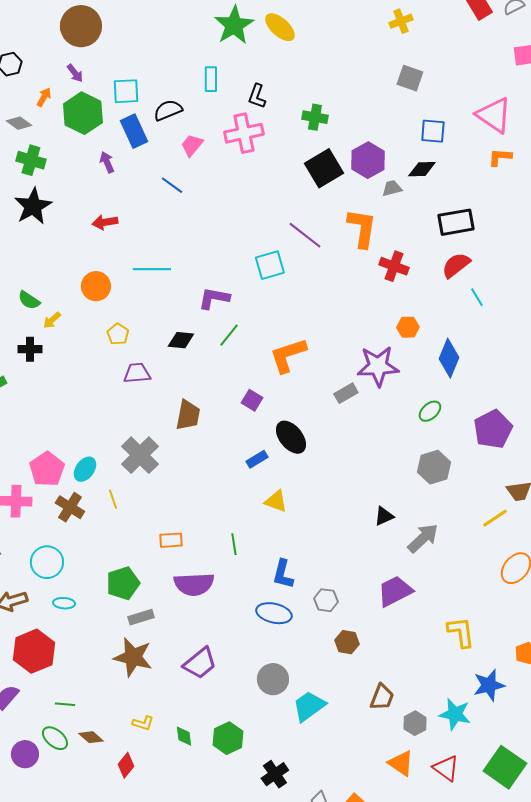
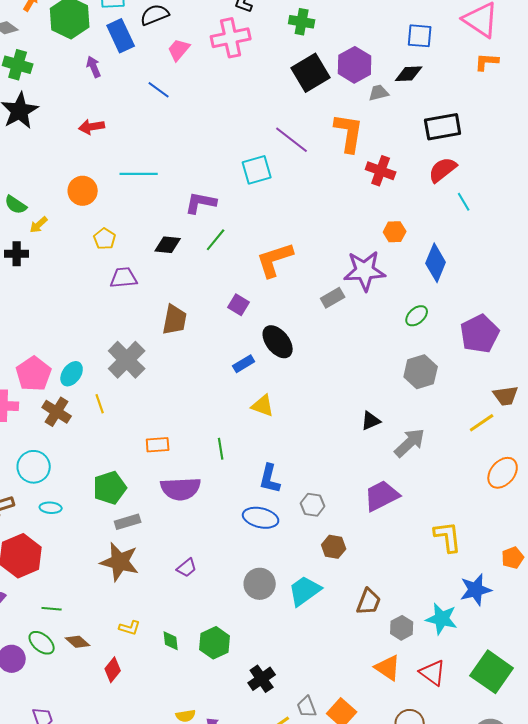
purple trapezoid: (200, 663) -> (187, 568), size x0.6
cyan trapezoid: (309, 706) -> (305, 591), moved

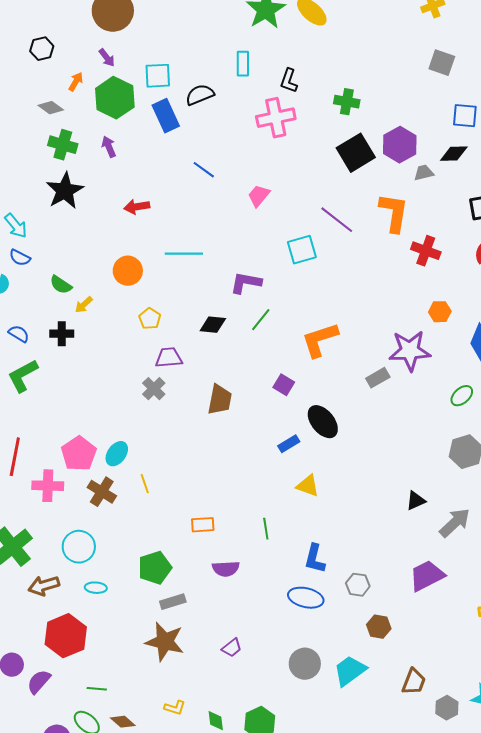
pink trapezoid: (179, 50) -> (259, 196), moved
purple arrow: (94, 67) -> (109, 147), moved
gray cross: (127, 360) -> (154, 389), moved, size x0.6
purple semicircle: (181, 489) -> (226, 569), size x0.7

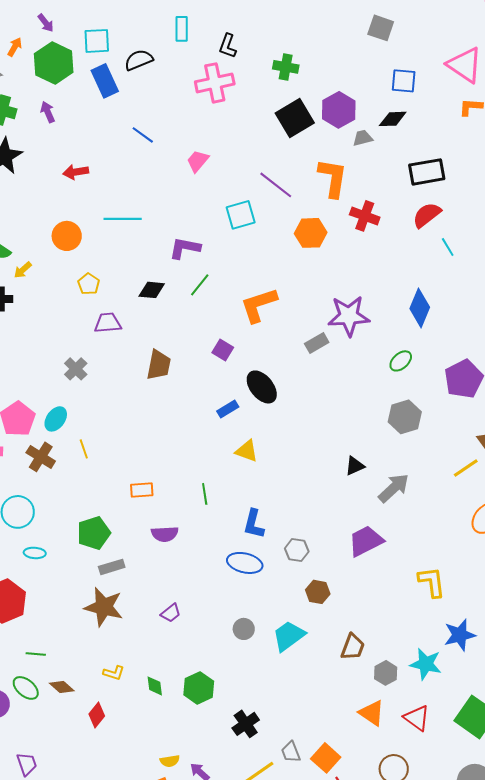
orange hexagon: (440, 312) -> (311, 233), moved, size x1.4
gray cross: (154, 389) -> (76, 369), moved
gray circle: (305, 664) -> (244, 629), size x0.7

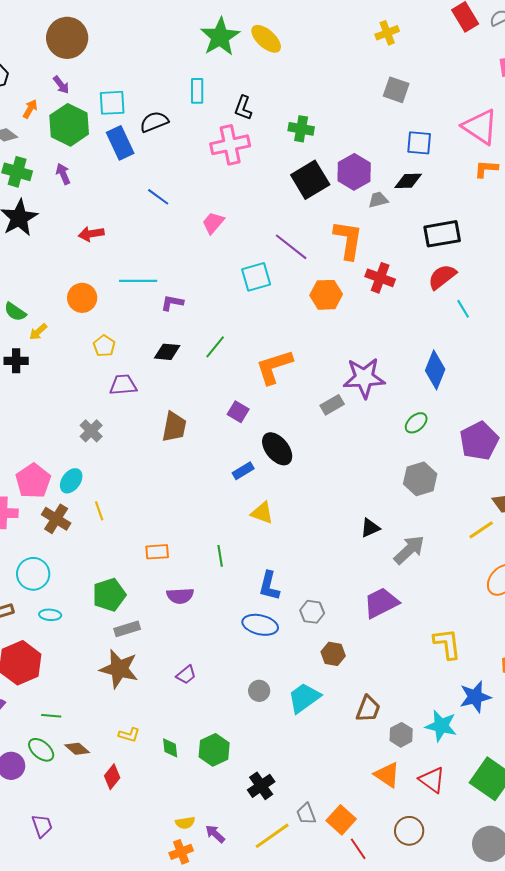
purple L-shape: (185, 248) -> (172, 303), moved, size x0.7

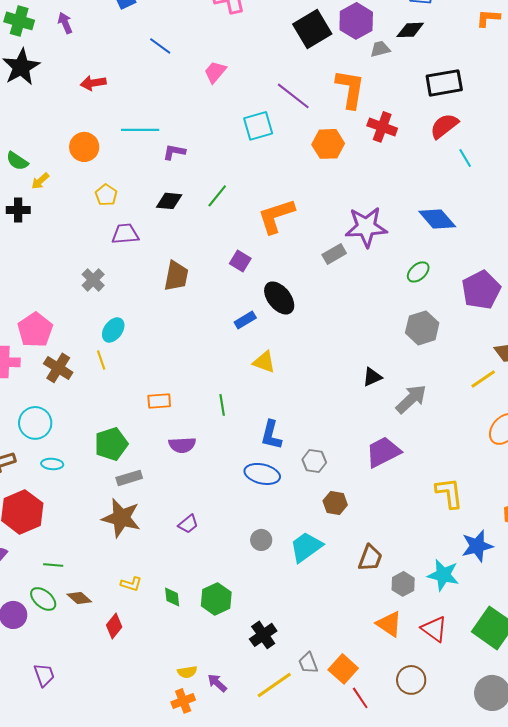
blue diamond: (435, 370) -> (437, 219), turned -63
cyan ellipse: (71, 481) -> (113, 330), moved

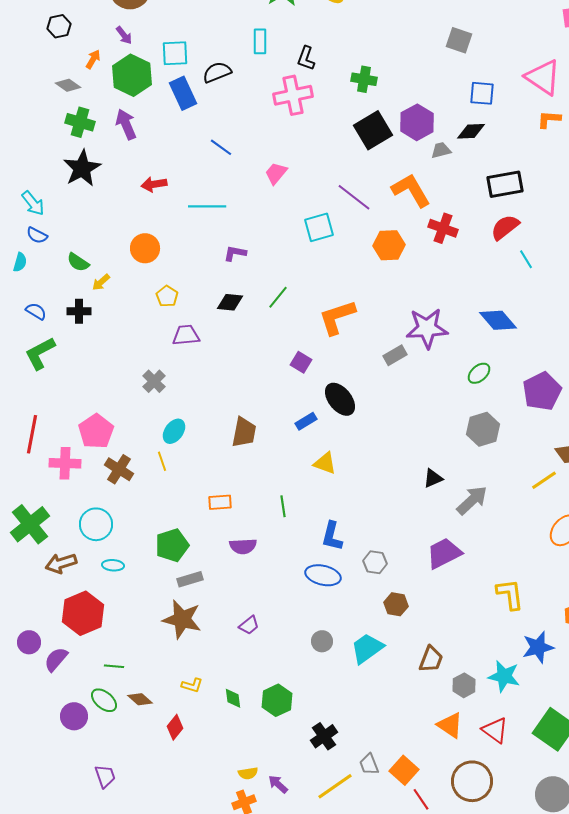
purple arrow: (65, 23) -> (126, 124), size x1.4
orange L-shape: (350, 89) -> (411, 190), turned -39
cyan line: (140, 130) -> (207, 206), moved
brown trapezoid: (176, 276) -> (244, 432), moved
brown circle: (411, 680) -> (472, 781), size x1.4

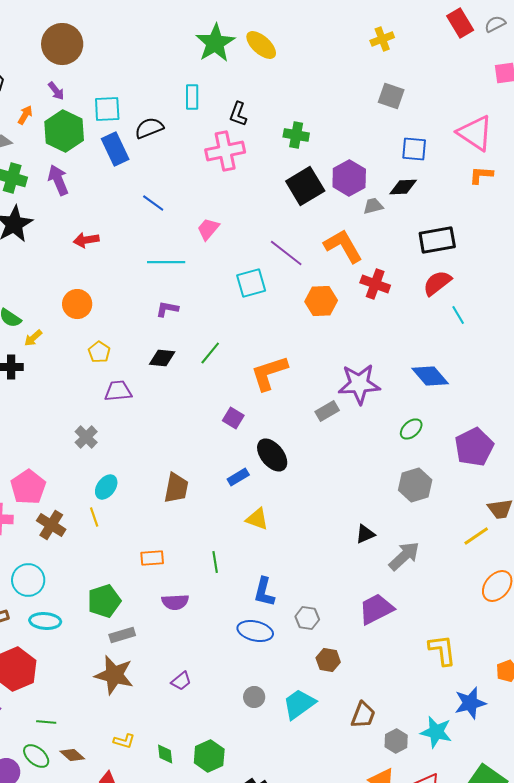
cyan line: (207, 206) -> (166, 262), moved
cyan ellipse: (113, 565) -> (45, 621), size x1.4

